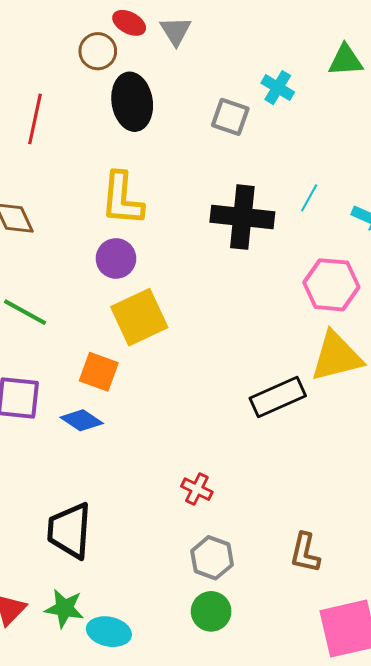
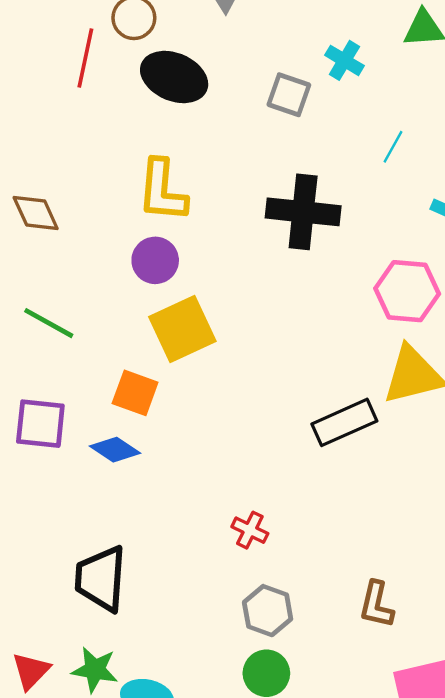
black ellipse: (132, 102) -> (174, 77), turned -58
red line: (35, 119) -> (85, 58), moved
cyan line: (309, 198) -> (393, 147), moved

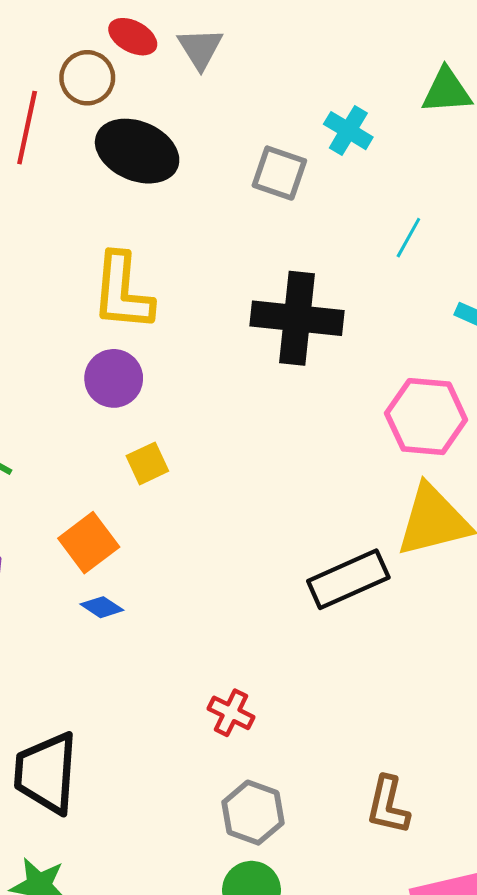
yellow square: (182, 329) -> (147, 463), size x0.5
orange square: (135, 393) -> (89, 543), turned 33
blue diamond: (115, 450) -> (102, 607), moved, size x0.7

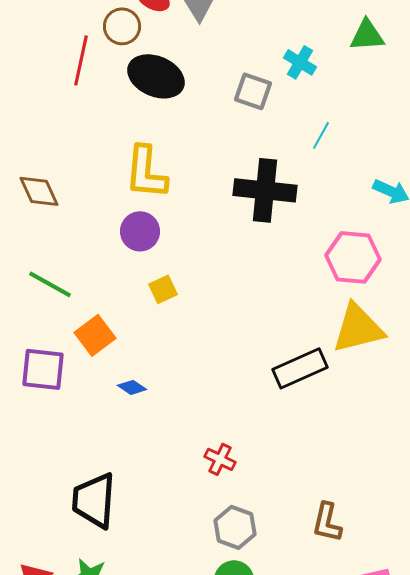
cyan line: (408, 238) -> (321, 135), moved
orange square: (89, 543) -> (95, 335), moved

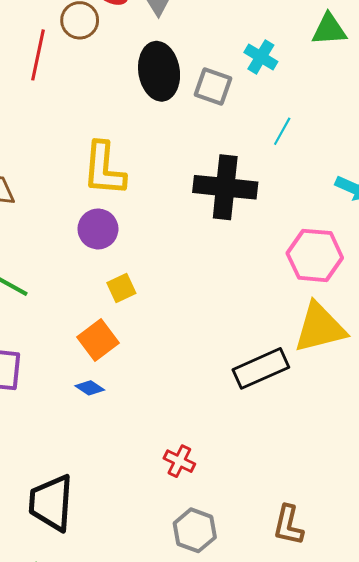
black ellipse: (156, 76) -> (159, 71), moved, turned 58
orange square: (95, 335) -> (98, 340), moved

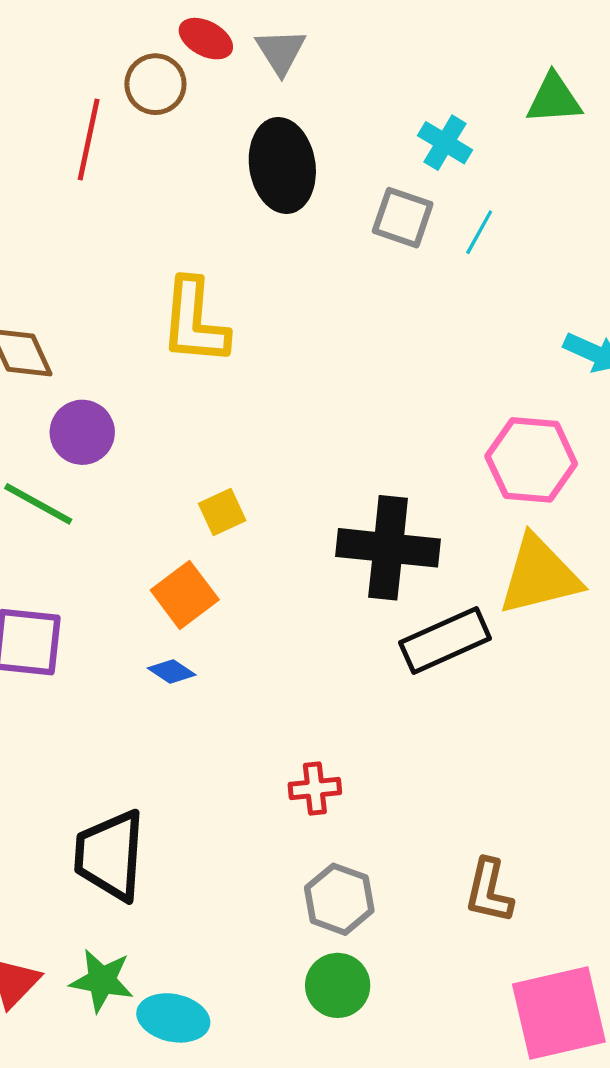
gray square: (213, 86) -> (403, 218), moved
cyan line: (282, 131) -> (479, 232), moved
black cross: (225, 187) -> (388, 548), moved
purple circle: (98, 229) -> (82, 432), moved
red cross: (179, 461) -> (315, 789), turned -32

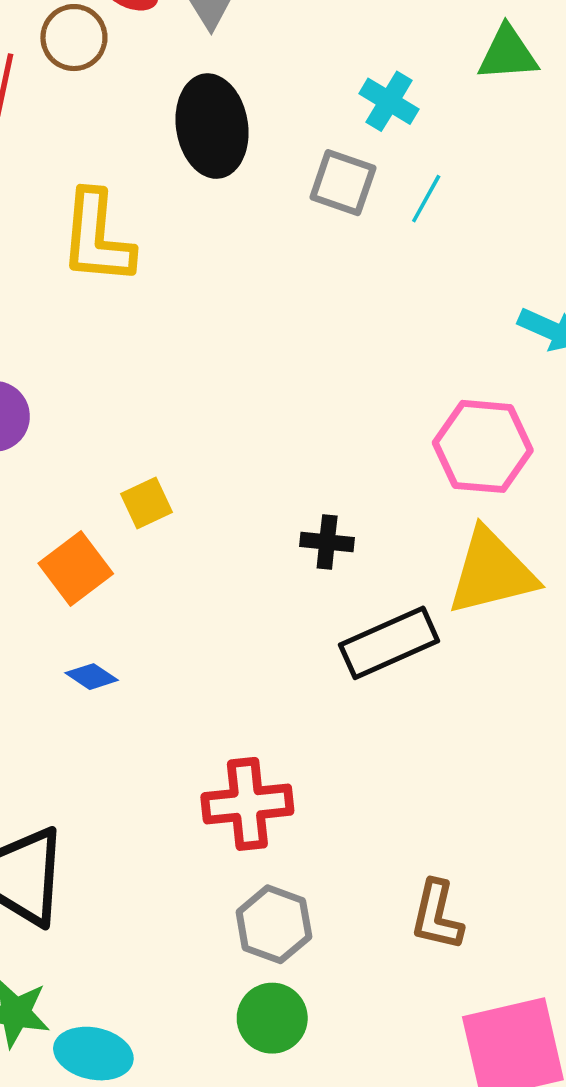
yellow L-shape: (194, 322) -> (97, 238), moved
black cross: (388, 548) -> (327, 542), size x0.5
orange square: (185, 595) -> (76, 569), moved
red cross: (315, 789) -> (247, 804), size x1.6

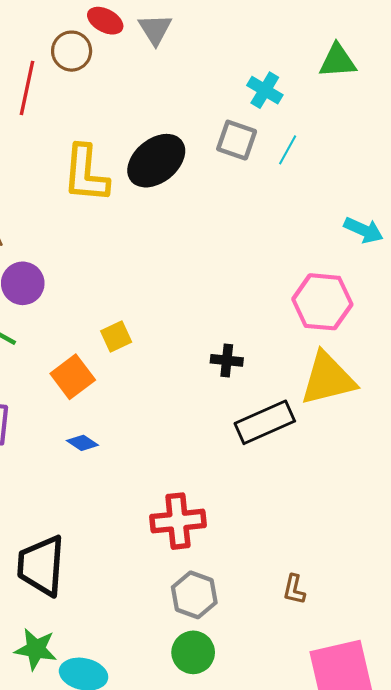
black ellipse: (212, 126) -> (156, 161), moved, turned 60
brown L-shape: (437, 915) -> (294, 589), size x0.7

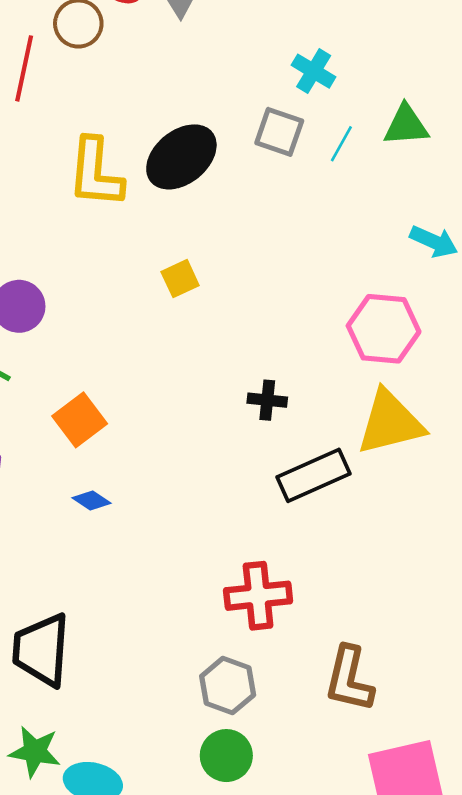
green triangle: (338, 61) -> (406, 125), moved
yellow square: (116, 337) -> (180, 279), moved
red cross: (178, 521) -> (258, 596), moved
brown L-shape: (294, 589) -> (349, 679), size x1.8

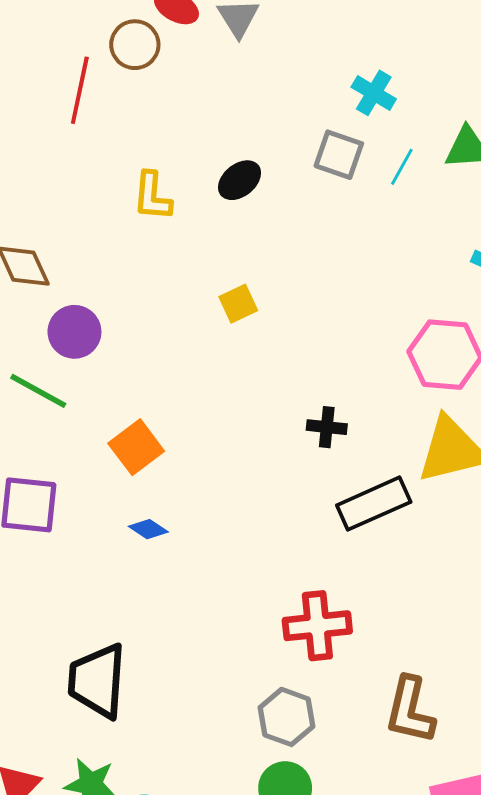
black ellipse: (181, 157) -> (240, 180), size x0.6
yellow L-shape: (96, 173) -> (152, 196), size x0.7

